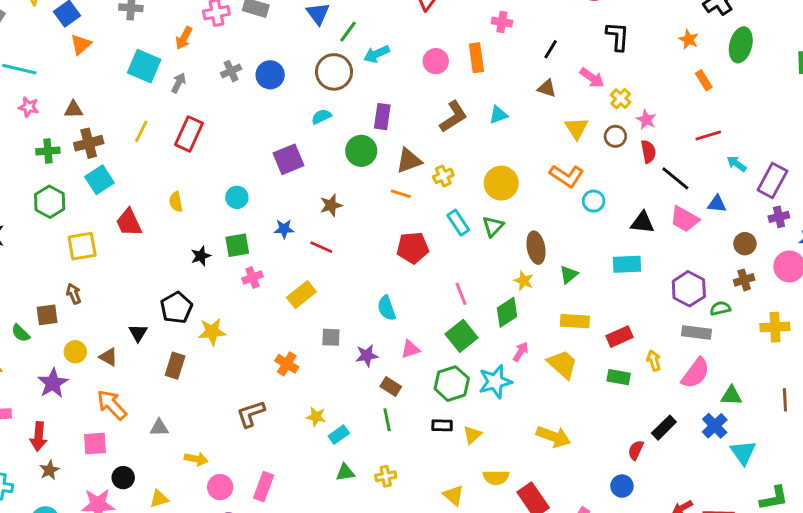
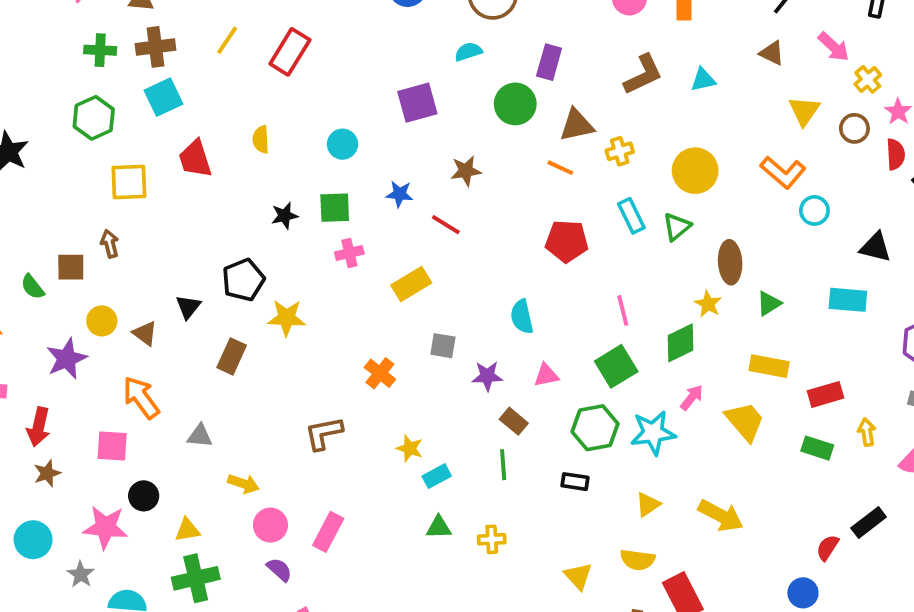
yellow triangle: (472, 435) -> (648, 504), moved

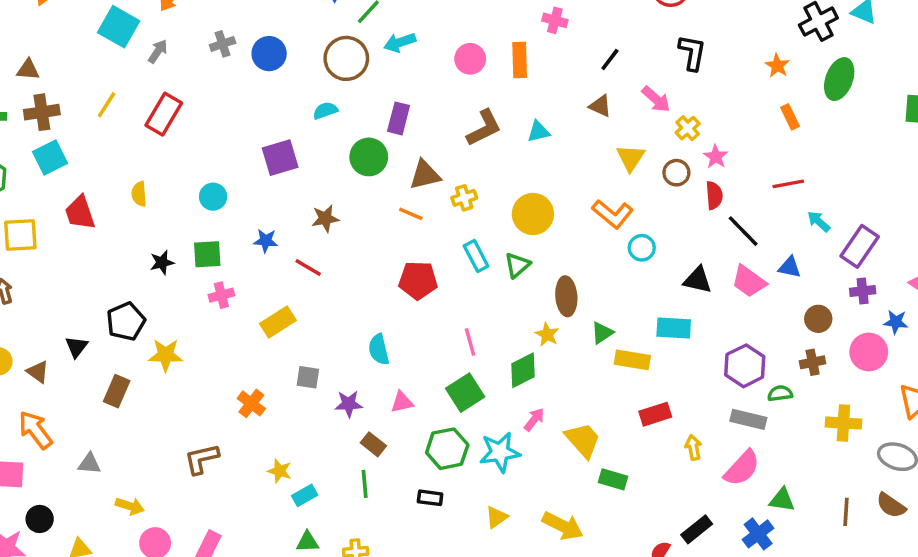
yellow rectangle: (769, 366) -> (632, 360), moved
green rectangle: (817, 448) -> (613, 479), moved

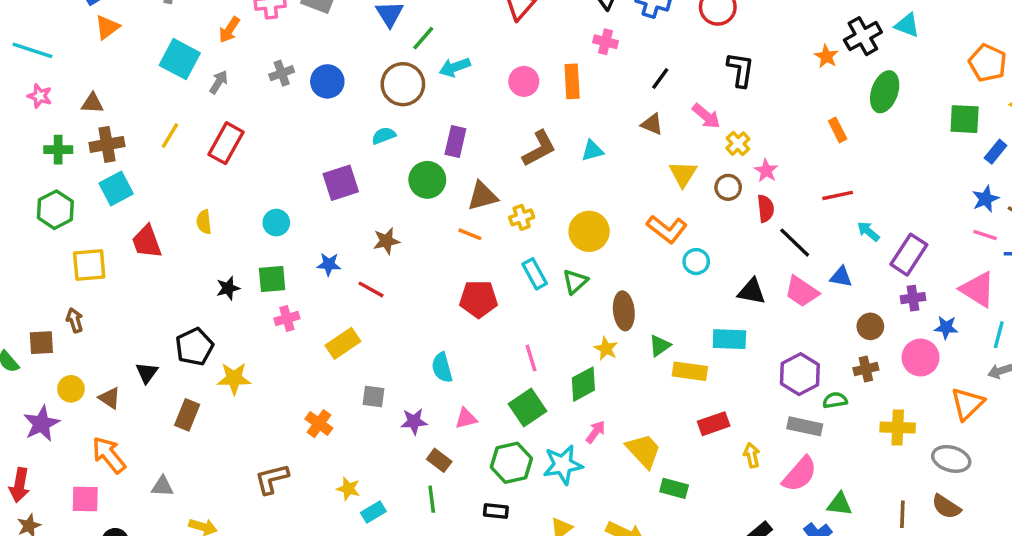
orange star: (777, 66) -> (826, 56), moved

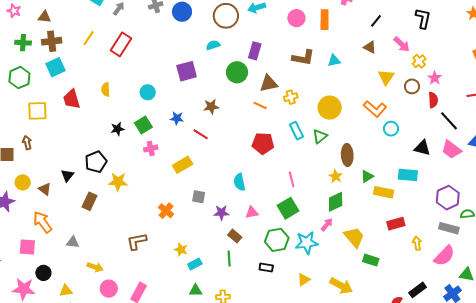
brown L-shape: (539, 149) -> (303, 58), turned 35
green square: (272, 279) -> (143, 125), turned -30
green diamond: (583, 384) -> (336, 202), moved

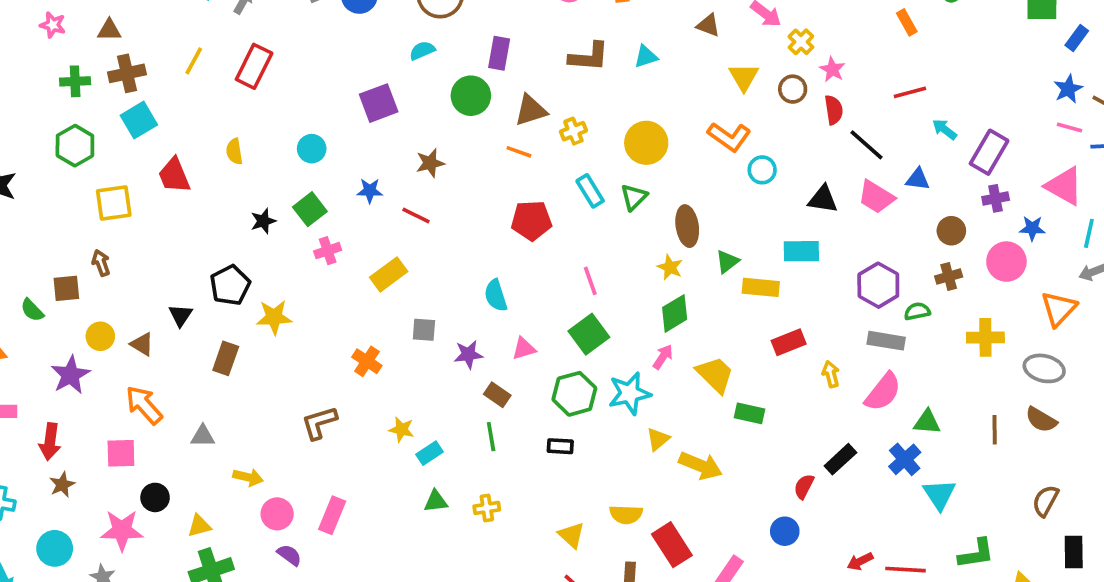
yellow triangle: (304, 280) -> (658, 439), moved

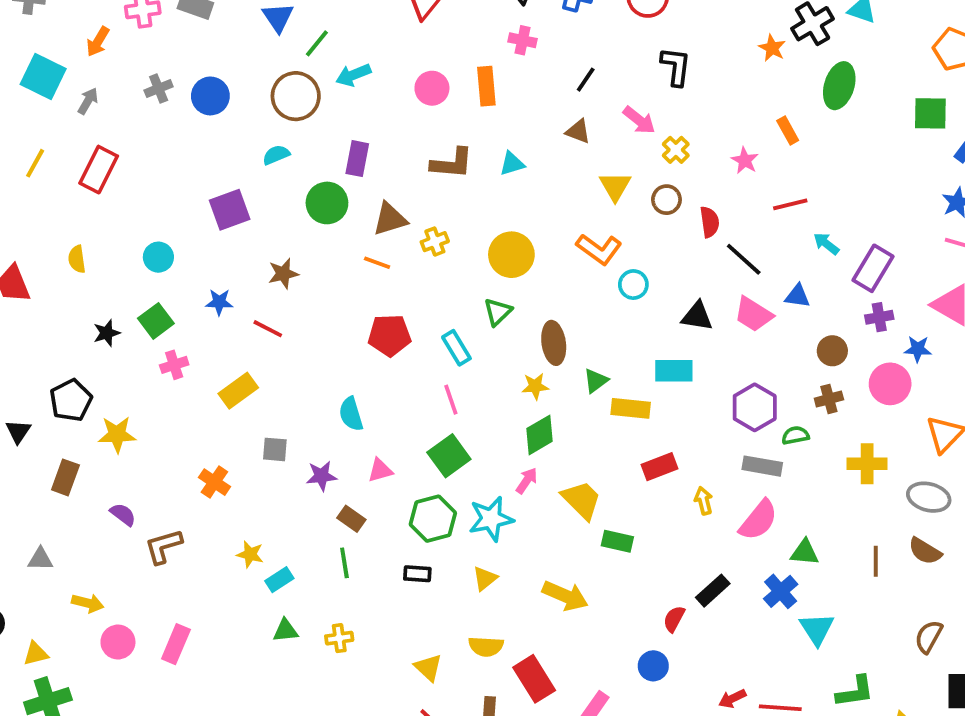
pink star: (832, 69) -> (745, 160), moved
cyan rectangle: (590, 191) -> (456, 348), moved
yellow star: (670, 267) -> (535, 386), turned -30
yellow triangle: (658, 439) -> (485, 578), moved
purple semicircle: (289, 555) -> (123, 514), moved

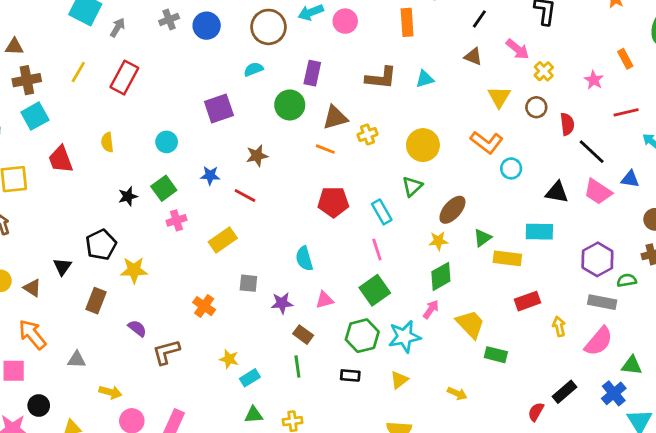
pink circle: (432, 88) -> (345, 21), moved
brown ellipse: (554, 343) -> (452, 210), turned 48
yellow arrow: (565, 596) -> (457, 394), size x0.6

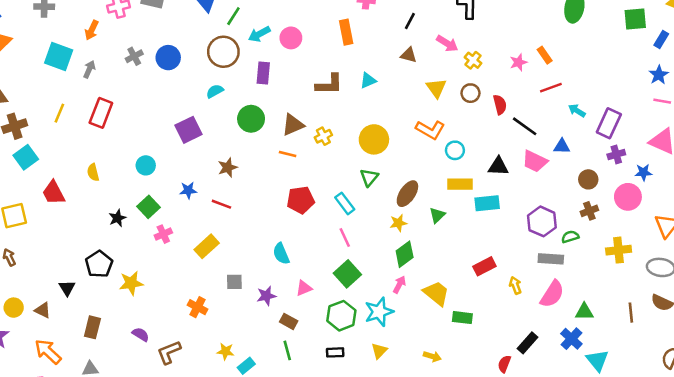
orange rectangle: (625, 59) -> (545, 55), moved
purple rectangle: (312, 73) -> (263, 73), moved
pink star: (594, 80) -> (518, 62), turned 30
yellow rectangle: (507, 258) -> (460, 184), moved
brown rectangle: (96, 301) -> (92, 327), moved

